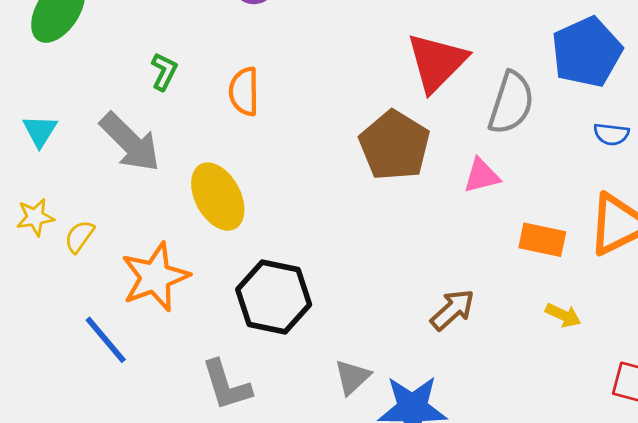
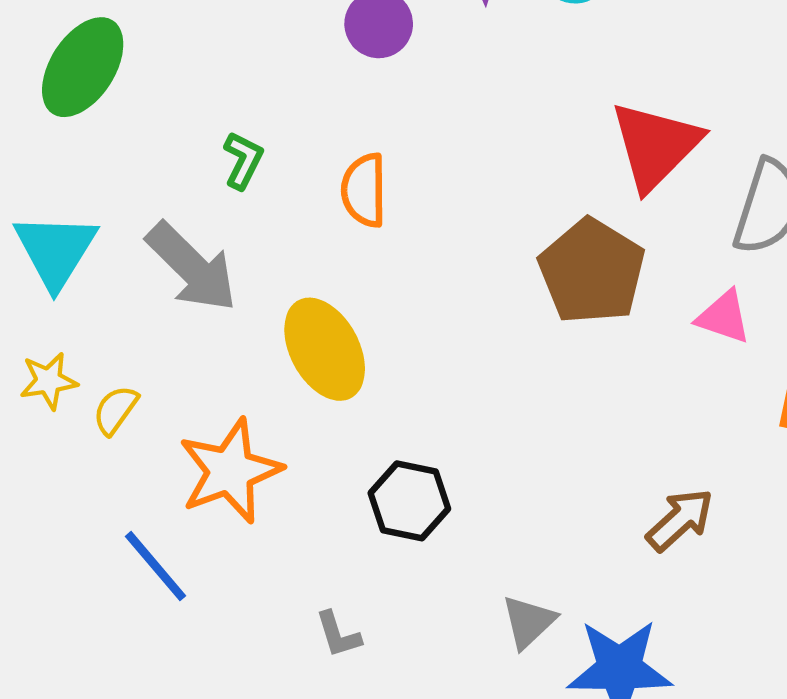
cyan triangle: (40, 131) -> (55, 250), size x1.6
pink triangle: (482, 176) -> (724, 317), turned 33
black hexagon: (274, 297) -> (409, 501), size x0.7
gray L-shape: (226, 385) -> (338, 634), size x0.6

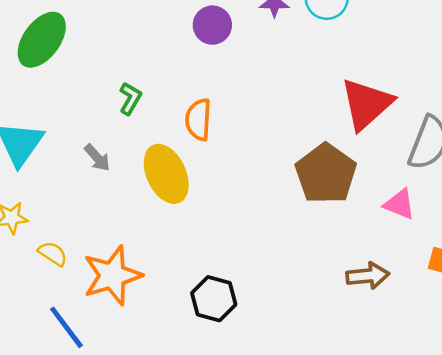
gray arrow: (192, 267) -> (97, 158), size x0.5
yellow ellipse: (325, 349) -> (166, 174), moved
yellow semicircle: (115, 410) -> (53, 254), moved, turned 84
brown arrow: (680, 520) -> (368, 276), moved, turned 33

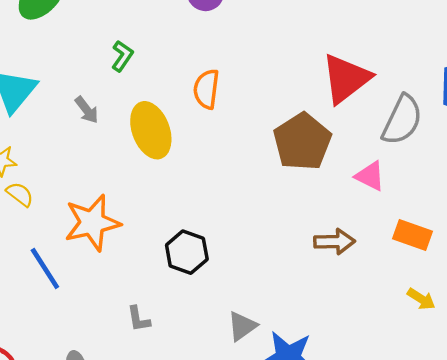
orange semicircle: (198, 120) -> (206, 89), moved
yellow semicircle: (53, 254) -> (20, 194), moved

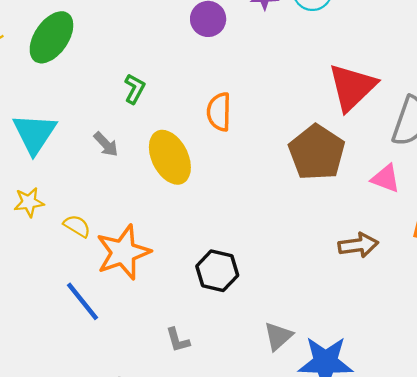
yellow semicircle: (20, 194) -> (77, 226), moved

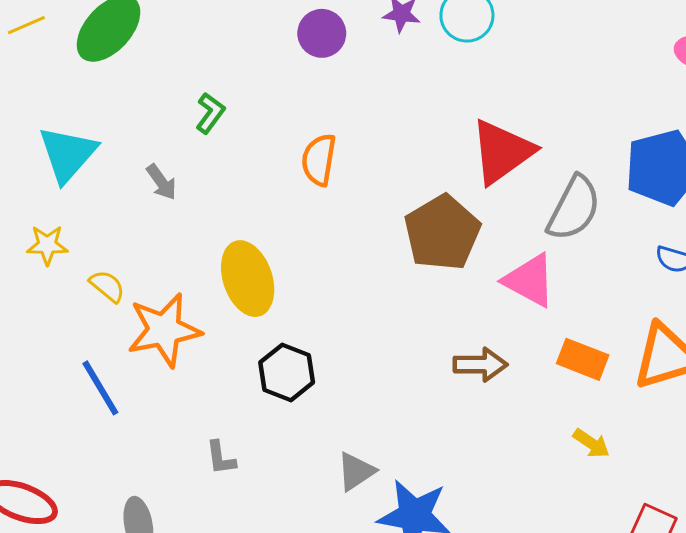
yellow ellipse: (170, 157) -> (248, 279), moved
pink triangle: (386, 178) -> (530, 280), size x1.4

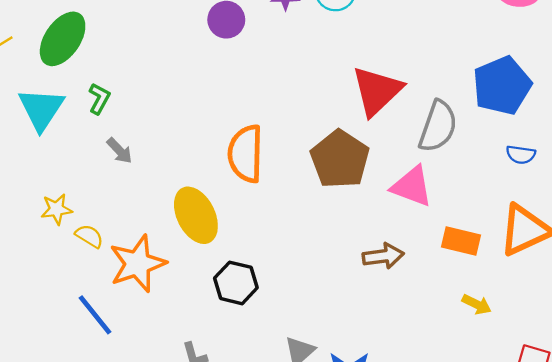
green L-shape: (210, 113) -> (99, 99), moved
cyan triangle: (68, 154) -> (41, 109), moved
orange semicircle: (319, 160) -> (246, 154), moved, size x1.4
yellow star: (47, 245) -> (56, 209), moved

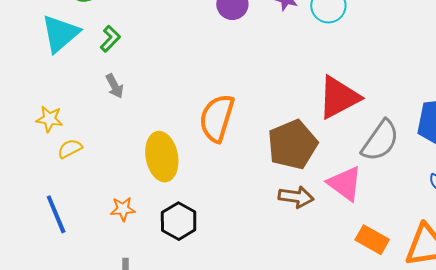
yellow semicircle: (89, 236) -> (70, 149), turned -75
brown arrow: (383, 256) -> (296, 197), moved
orange star: (138, 264) -> (123, 209), moved, size x0.5

